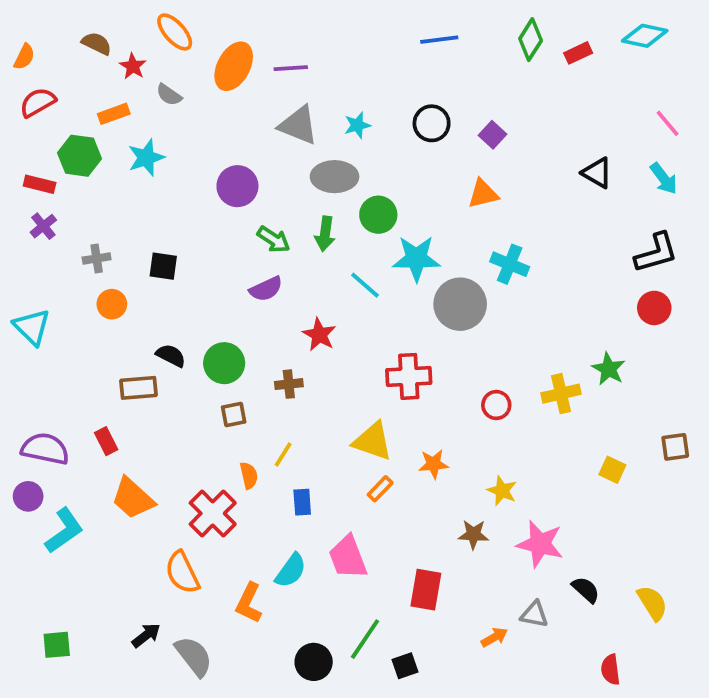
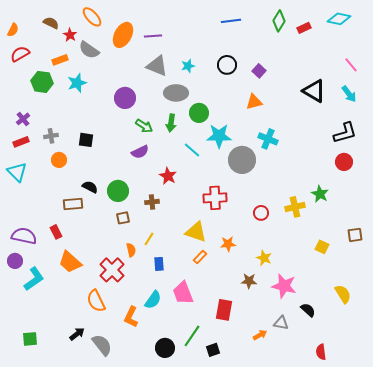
gray semicircle: (169, 95) -> (89, 50), size x1.5
black triangle: (597, 173) -> (314, 91), size x1.4
red rectangle: (40, 184) -> (21, 142), moved, turned -35
yellow semicircle: (652, 603) -> (343, 294), moved

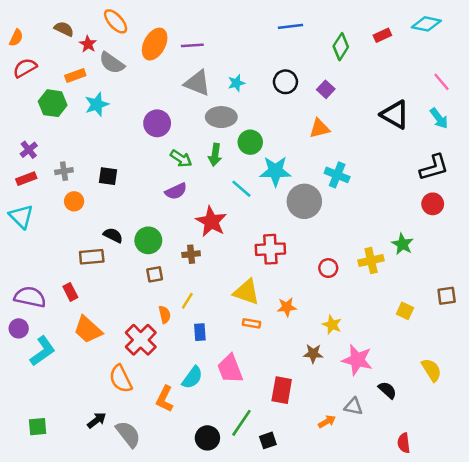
green diamond: (279, 21) -> (341, 47), moved
red star: (168, 176) -> (211, 221), size x1.4
orange rectangle: (200, 257) -> (251, 323), turned 56

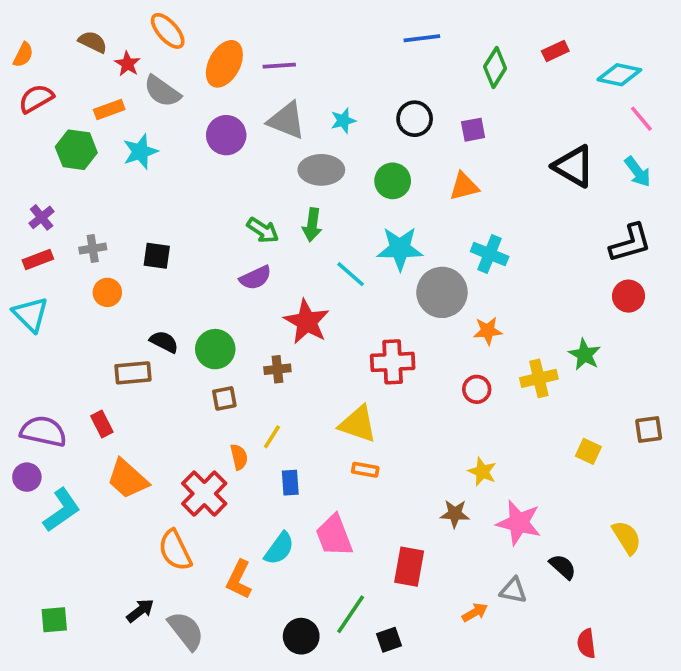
cyan diamond: (426, 24) -> (619, 75), moved
purple square: (326, 89) -> (473, 130), turned 36
purple circle: (157, 123) -> (226, 135), moved
green circle: (250, 142) -> (393, 181), moved
orange star: (287, 307) -> (488, 331), moved

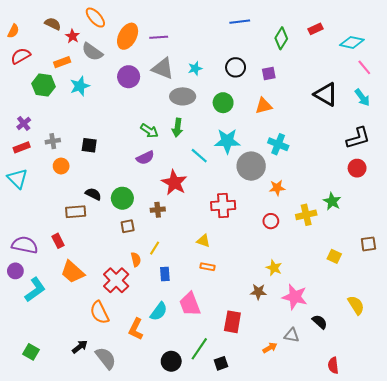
yellow triangle: (358, 424) -> (203, 241), size x0.6
green square: (54, 620) -> (31, 352), turned 35

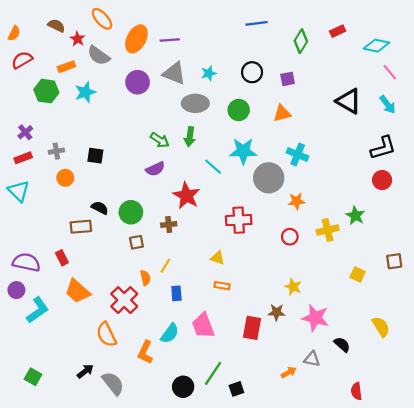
red rectangle: (232, 322) -> (252, 328), moved

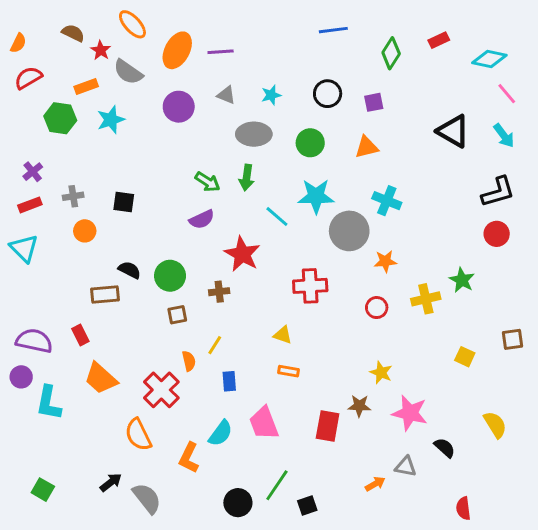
gray triangle: (174, 73) -> (226, 95), size x0.6
cyan L-shape: (38, 310) -> (49, 403), turned 136

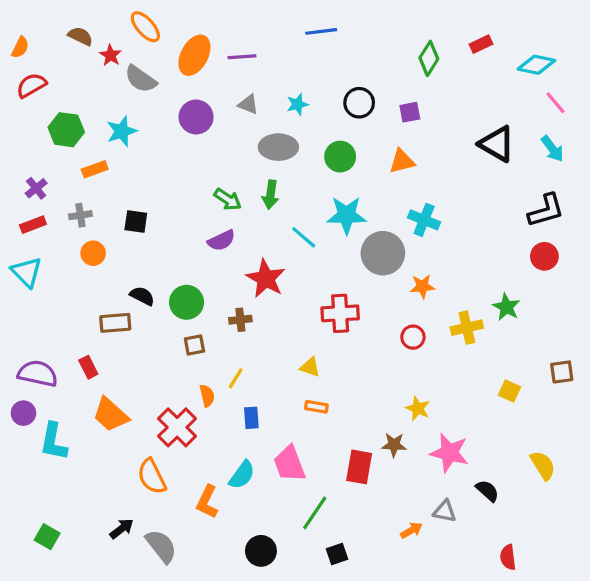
blue line: (333, 30) -> (321, 31), moved
orange rectangle: (86, 86) -> (95, 169), moved
green line: (277, 485) -> (315, 513), moved

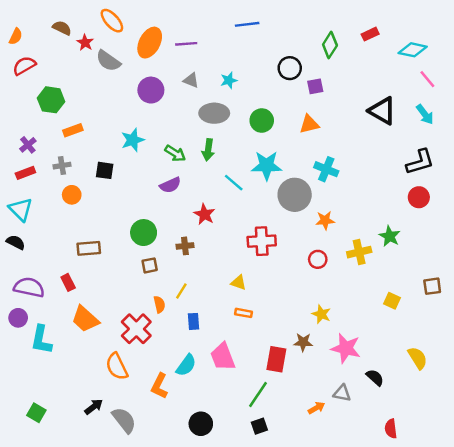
black circle: (359, 103) -> (290, 68), moved
cyan star: (122, 131) -> (133, 140), moved
red star: (266, 279) -> (204, 214), size x0.7
black semicircle: (142, 296) -> (16, 242), moved
green line: (315, 513) -> (258, 395), moved

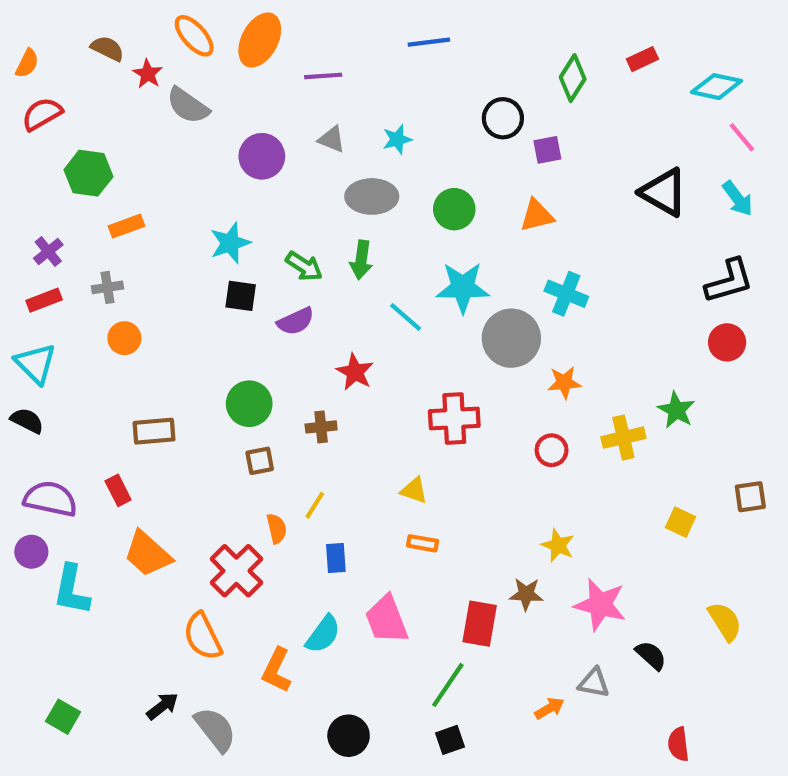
orange ellipse: (150, 43) -> (260, 40), moved
black square: (105, 170) -> (241, 296), moved

